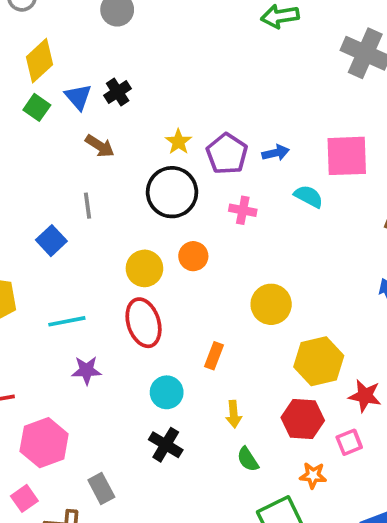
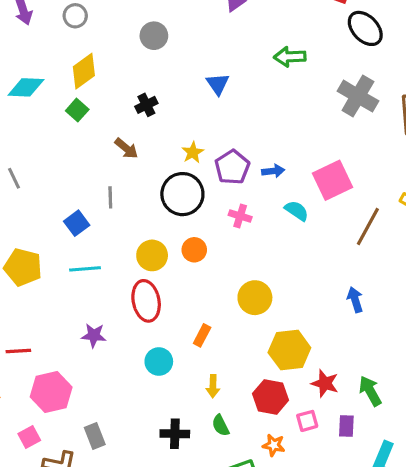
blue triangle: (78, 97) -> (218, 84), moved
pink square: (347, 156) -> (332, 180), turned -30
cyan line: (67, 321) -> (85, 269), moved
black cross: (166, 445) -> (175, 434), moved, turned -36

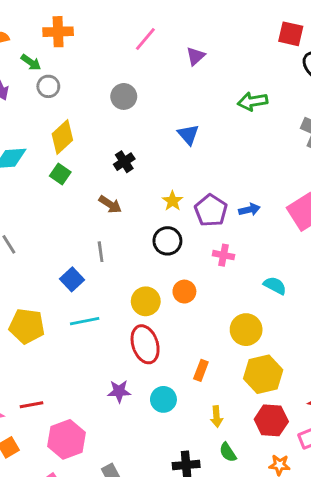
black circle: (182, 194) -> (167, 241), size x0.7
cyan semicircle: (297, 211) -> (275, 286), moved
purple star: (94, 335) -> (119, 391), moved
yellow hexagon: (289, 350) -> (263, 374), moved

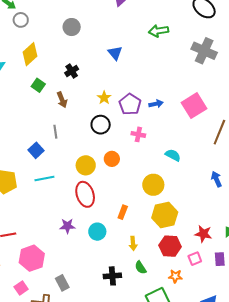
green square: (60, 174) -> (38, 85), moved
brown arrow: (110, 204) -> (62, 100), turned 35

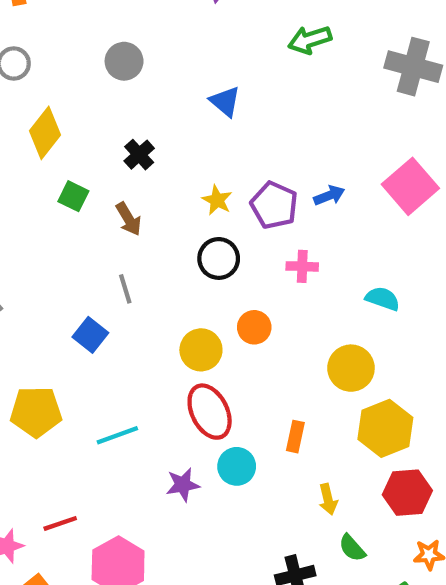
cyan line: (44, 178) -> (117, 435), moved
cyan circle: (97, 232) -> (237, 466), moved

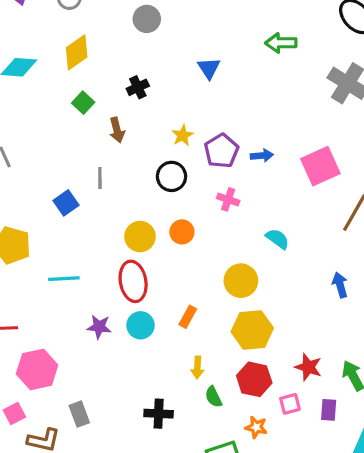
green semicircle: (352, 548) -> (213, 397), moved

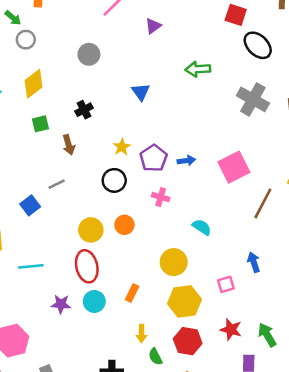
green square: (83, 103) -> (40, 124), turned 36
gray line: (100, 178) -> (57, 184), turned 66
pink square: (290, 404) -> (226, 284), moved

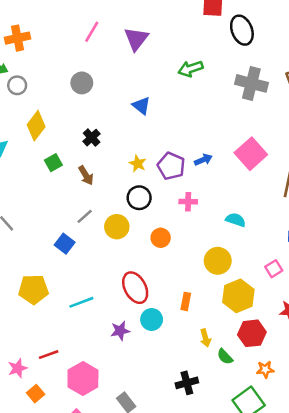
purple triangle: (153, 26) -> (136, 39), size x1.5
black ellipse: (258, 45) -> (242, 30), turned 40
yellow circle: (91, 230) -> (117, 227), moved

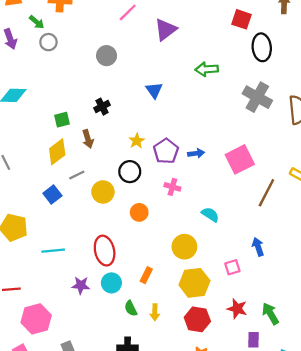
yellow diamond: (36, 126) -> (57, 152), moved
green semicircle: (225, 357) -> (131, 308), moved

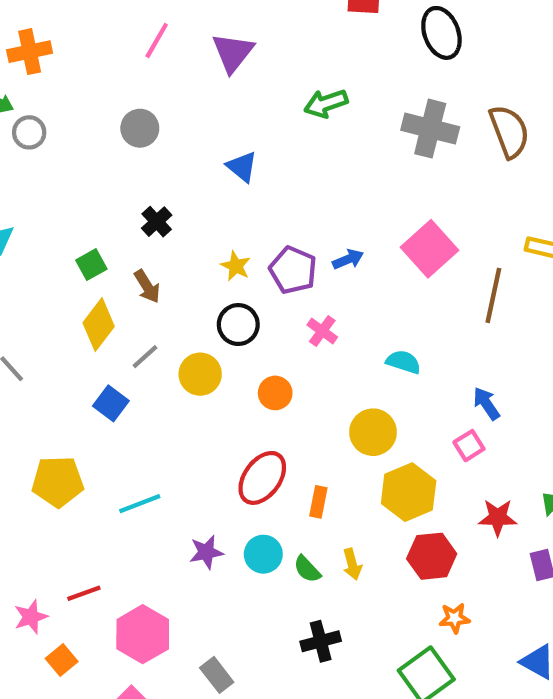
black ellipse: (262, 47) -> (441, 33), moved
pink cross: (172, 187) -> (322, 331), turned 35
blue arrow: (258, 247) -> (486, 404), moved
red ellipse: (105, 251) -> (262, 478), moved, turned 64
cyan circle: (111, 283) -> (263, 554), moved

